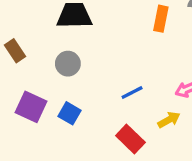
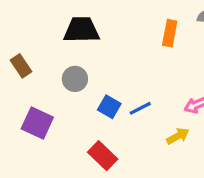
blue square: (69, 113) -> (109, 107), moved
red rectangle: (130, 139) -> (103, 156), moved

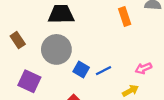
orange rectangle: (170, 33) -> (125, 17), turned -30
gray circle: (75, 79) -> (56, 49), size x1.6

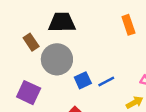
brown rectangle: (18, 40) -> (31, 42), moved
blue square: (81, 69) -> (83, 80), turned 35

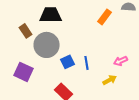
orange rectangle: (128, 25) -> (105, 17), turned 56
blue line: (106, 82) -> (87, 63), turned -72

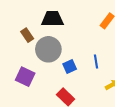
blue line: (87, 63) -> (96, 61), moved

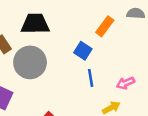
blue square: (70, 66) -> (83, 51), moved, turned -32

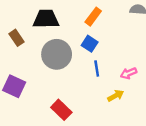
orange rectangle: (105, 26) -> (93, 17), moved
gray circle: (30, 62) -> (57, 54), moved

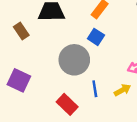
gray circle: (57, 54) -> (74, 60), moved
blue line: (97, 68) -> (95, 89), moved

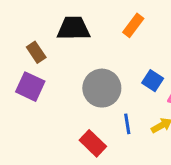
blue square: (96, 37) -> (153, 81), moved
purple square: (19, 80) -> (30, 87), moved

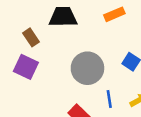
orange rectangle: (133, 25) -> (114, 14), turned 30

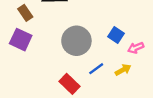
blue line: (109, 99) -> (96, 69), turned 63

